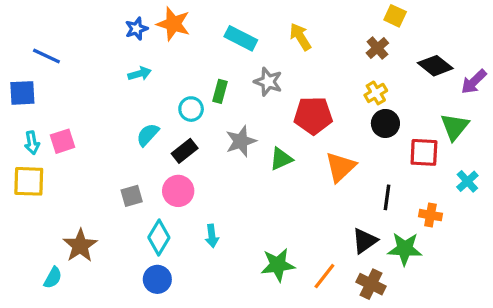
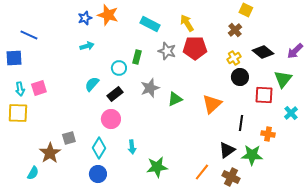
black diamond: (435, 66) -> (263, 52), moved
red pentagon: (313, 115) -> (195, 48), moved
gray square: (132, 196) -> (69, 138), moved
green star: (278, 265) -> (157, 167), moved

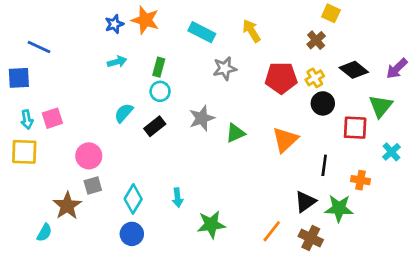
red pentagon: (195, 48) -> (281, 78), moved
gray star: (167, 51) -> (225, 68), turned -30
green rectangle: (137, 57) -> (159, 67), moved
pink circle: (111, 119) -> (89, 156), moved

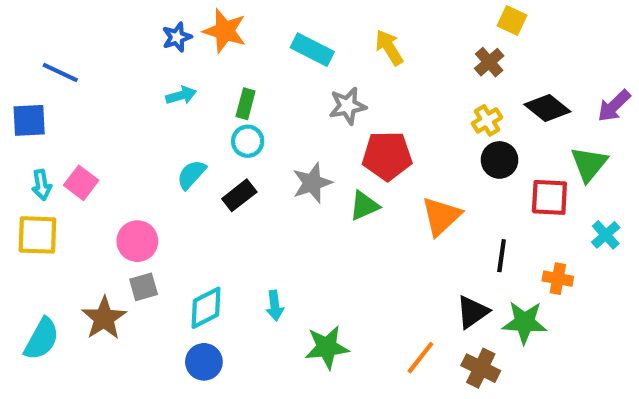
red pentagon: (281, 78) -> (387, 156), moved
pink square: (52, 118) -> (81, 183), turned -35
cyan diamond: (133, 199) -> (206, 308), turned 32
cyan semicircle: (44, 233) -> (42, 339), moved, size x1.5

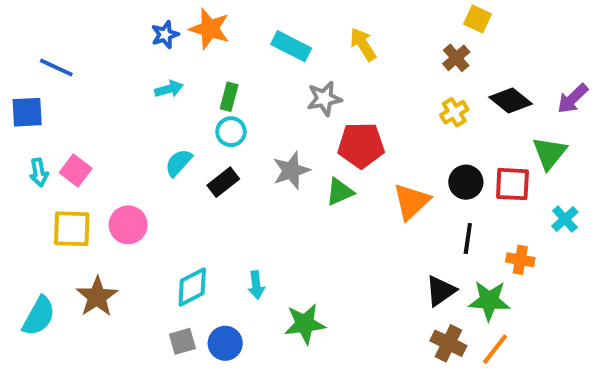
black circle: (500, 160) -> (466, 182), moved
yellow square: (37, 235) -> (72, 229), moved
gray square: (144, 287) -> (182, 341), moved
orange line: (420, 358) -> (495, 349), moved
blue circle: (204, 362) -> (225, 343), moved

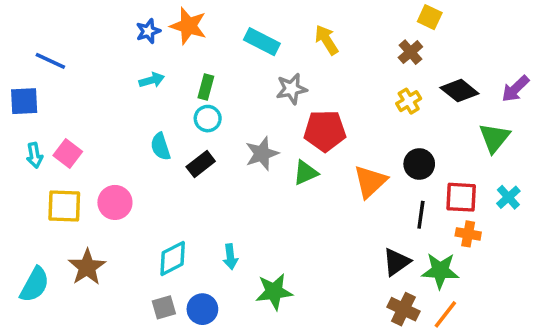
cyan semicircle: (179, 163) -> (160, 147), turned -60
red square: (512, 184) -> (461, 197), moved

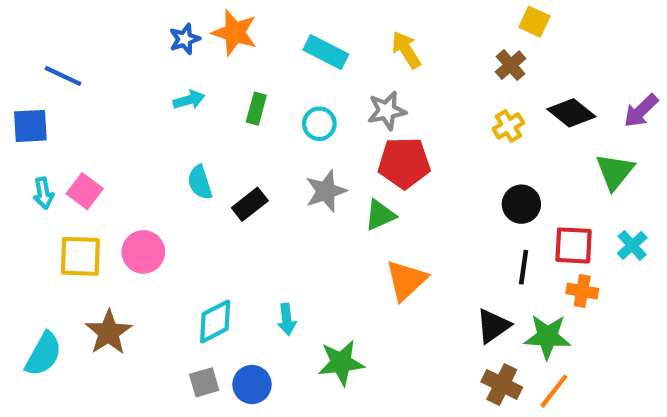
gray star: (292, 89) -> (387, 111), moved
cyan circle: (208, 119) -> (319, 124), moved
orange triangle: (370, 181) -> (406, 280), moved

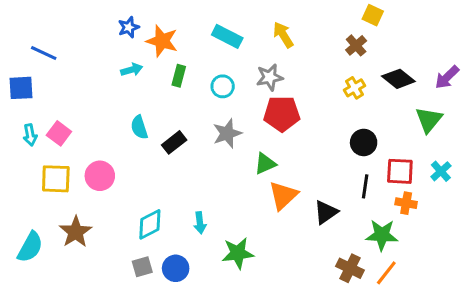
orange star: (235, 33) -> (162, 41), moved
green triangle: (380, 215) -> (265, 164), moved
black triangle: (493, 326) -> (326, 212), moved

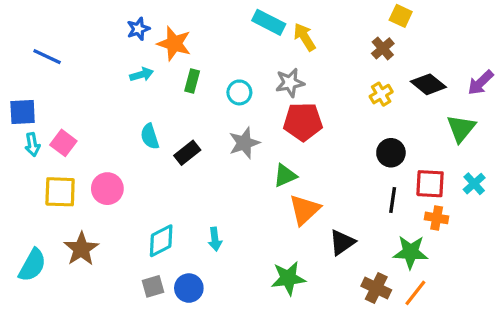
cyan rectangle: (227, 36) -> (269, 22), moved
blue square: (21, 88) -> (23, 112), moved
black triangle: (326, 212) -> (342, 242), moved
green star: (238, 253) -> (288, 278), moved

